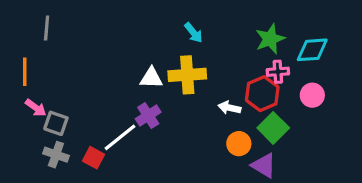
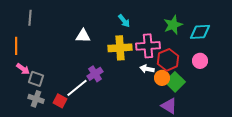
pink cross: (278, 72) -> (148, 46), moved, size x1.6
white triangle: (151, 78) -> (83, 36), moved
orange circle: (239, 144) -> (162, 78), moved

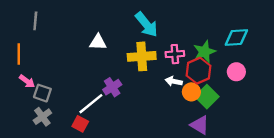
cyan arrow: (124, 21) -> (146, 24), size x1.6
green star: (173, 25) -> (204, 52), moved
pink cross: (148, 46) -> (175, 54), size x0.7
gray cross: (36, 99) -> (42, 117), turned 35
red square: (60, 101) -> (80, 124), moved

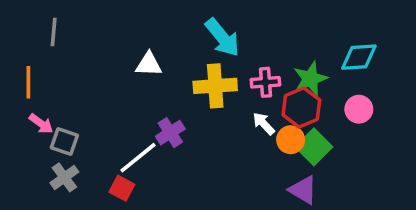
white arrow: (174, 81) -> (264, 124), turned 35

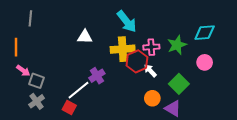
red hexagon: (301, 107) -> (137, 61), moved
orange circle: (291, 140) -> (152, 98), moved

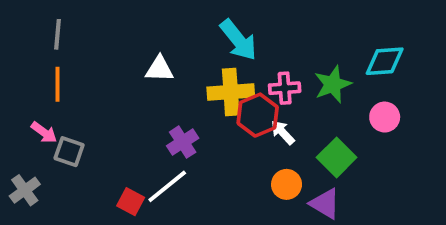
orange line: (16, 47) -> (58, 84), moved
white line: (79, 90) -> (167, 186), moved
gray cross: (37, 101) -> (25, 190), moved

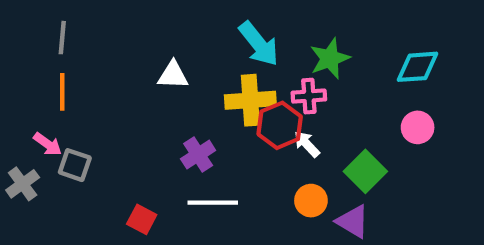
green star: (333, 84) -> (330, 58), moved
white line: (167, 186) -> (213, 203), moved, turned 39
gray cross: (25, 190) -> (23, 184), moved

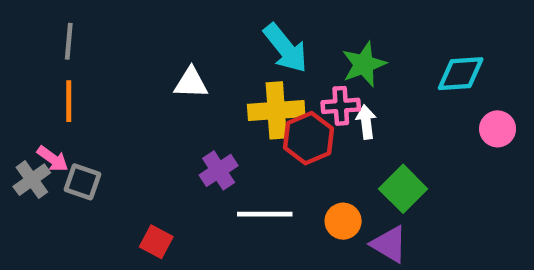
pink circle: (418, 127) -> (498, 129), moved
white arrow: (307, 144) -> (366, 122), moved, turned 36
gray cross: (23, 184) -> (32, 180), moved
white line: (213, 203) -> (265, 214), moved

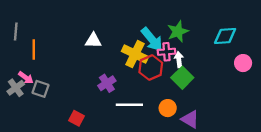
gray line: (69, 41) -> (16, 32), moved
cyan arrow: (285, 48) -> (152, 39), moved
yellow cross: (276, 110) -> (135, 54), turned 30
green square: (403, 189) -> (182, 78), moved

